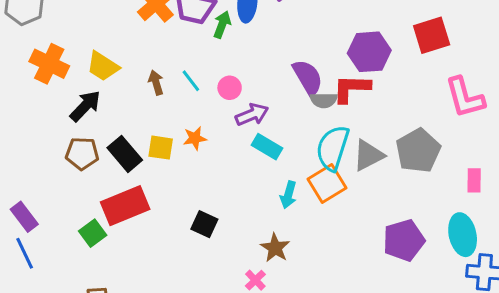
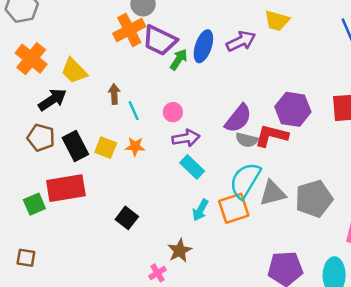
purple semicircle: (308, 77) -> (238, 118), turned 56
cyan line: (191, 81) -> (134, 111), moved

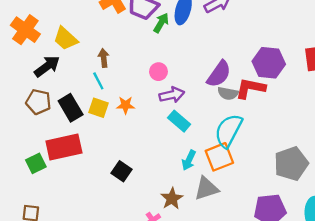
cyan line: (134, 111) -> (98, 81), moved
gray triangle: (273, 193) -> (206, 188), moved
gray pentagon: (314, 199) -> (291, 164), moved

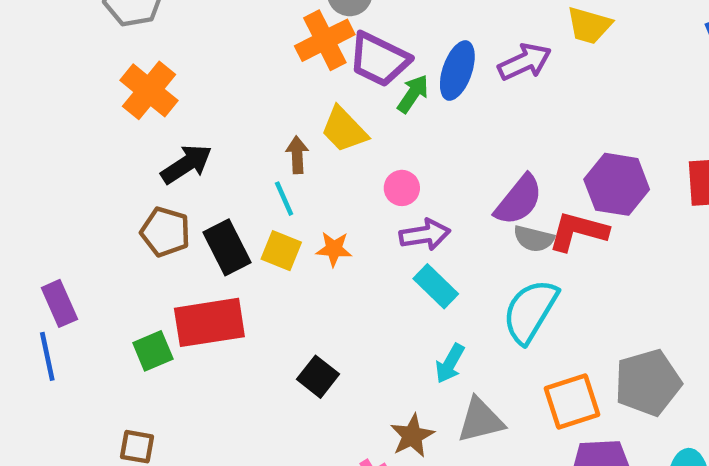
yellow trapezoid: (66, 39) -> (344, 130), moved
orange square: (219, 157) -> (572, 401), moved

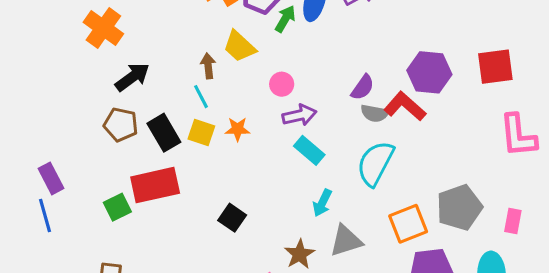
purple semicircle: (519, 200) -> (363, 87), size x0.7
red L-shape: (578, 231) -> (405, 106), turned 30

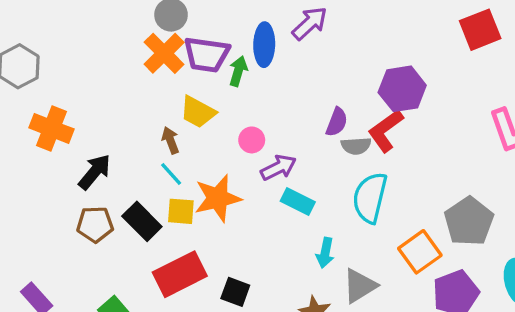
red square: (495, 67) -> (480, 30), moved
red L-shape: (405, 106) -> (386, 131), turned -63
orange star: (238, 129) -> (218, 198), size x1.8
red rectangle: (155, 185) -> (180, 274), moved

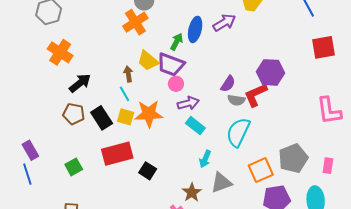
purple trapezoid: (207, 54) -> (171, 65), moved

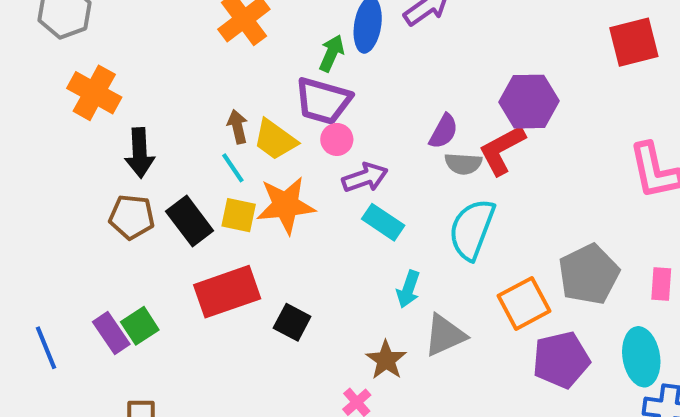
yellow trapezoid: (148, 61) -> (275, 140), moved
black arrow: (80, 83) -> (140, 153), turned 130
purple rectangle: (30, 150) -> (111, 333), moved

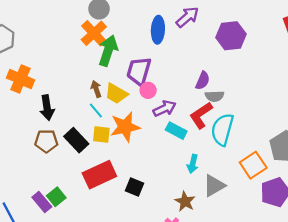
green arrow: (332, 53) -> (108, 51), moved, size x1.6
purple trapezoid: (323, 101) -> (139, 71), turned 96
purple hexagon: (529, 102) -> (231, 36), moved
red L-shape: (502, 150) -> (201, 115), moved

